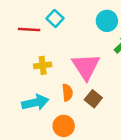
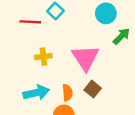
orange semicircle: (67, 93) -> (67, 93), moved

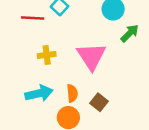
brown square: (93, 89) -> (99, 102), moved

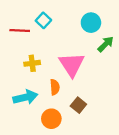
orange semicircle: (72, 93) -> (55, 87), moved

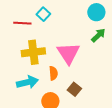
cyan circle: (91, 23) -> (96, 12), moved
yellow cross: (32, 63) -> (33, 52), size x1.6

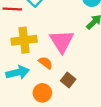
orange semicircle: (53, 73) -> (46, 63), turned -48

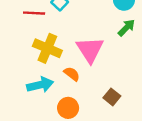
yellow cross: (24, 40) -> (47, 48), turned 30
brown square: (68, 80) -> (112, 97), moved

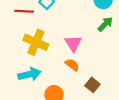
pink triangle: (90, 50) -> (73, 43), size x0.7
orange semicircle: (72, 74) -> (72, 65), moved

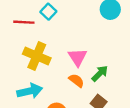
green arrow: (105, 24) -> (100, 74), moved

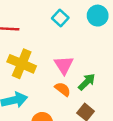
cyan square: (48, 12) -> (60, 18), moved

